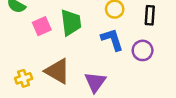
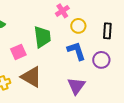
pink square: (42, 26) -> (18, 52), moved
purple triangle: (95, 82) -> (76, 86), moved

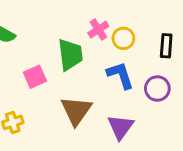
pink cross: (62, 11) -> (98, 30), moved
brown triangle: (31, 77) -> (76, 111), moved, turned 35

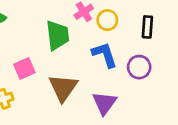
pink square: (35, 77) -> (24, 68), moved

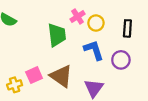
pink square: (24, 68) -> (34, 75), moved
brown triangle: (63, 88) -> (61, 76), turned -30

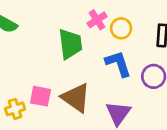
pink square: (34, 75) -> (41, 96), turned 35

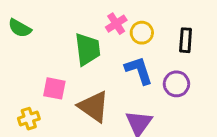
pink square: (41, 96) -> (54, 88), moved

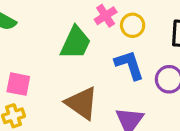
green trapezoid: (88, 49) -> (75, 43), turned 32
pink square: (54, 88) -> (18, 84), moved

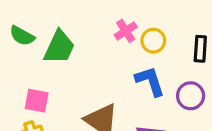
green trapezoid: (75, 43) -> (59, 47), moved

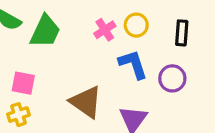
pink cross: (126, 31) -> (105, 30), moved

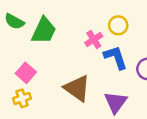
pink cross: (105, 30) -> (94, 39), moved
pink square: (23, 83) -> (26, 73), turned 30

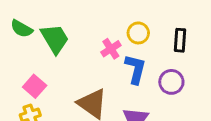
green trapezoid: (44, 30) -> (55, 39), turned -56
blue L-shape: (116, 57) -> (135, 69), turned 32

